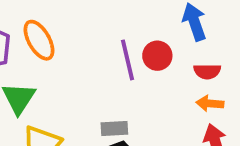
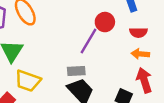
purple line: (127, 60) -> (88, 41), moved, turned 44

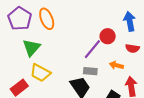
orange arrow: (140, 54) -> (116, 65), moved
gray rectangle: (76, 71) -> (90, 71), moved

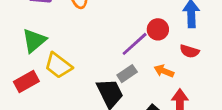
green triangle: (31, 48) -> (34, 41), moved
gray rectangle: (90, 71) -> (127, 74), turned -48

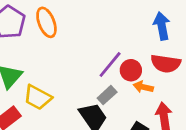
red circle: (158, 29) -> (131, 70), moved
red semicircle: (189, 51) -> (166, 64), size x1.5

